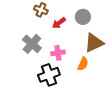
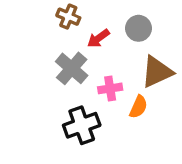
gray cross: (32, 44) -> (72, 68), moved
pink cross: (58, 53) -> (110, 88), moved

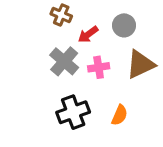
pink cross: (110, 88) -> (99, 67), moved
orange semicircle: (139, 107) -> (120, 115), moved

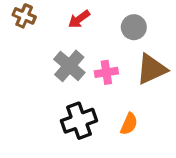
brown cross: (61, 15) -> (24, 16), moved
red arrow: (88, 34) -> (79, 19), moved

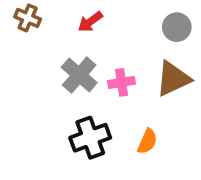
gray circle: (134, 27) -> (177, 27), moved

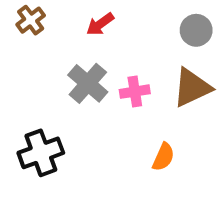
brown cross: (28, 18) -> (31, 20), turned 30
black cross: (90, 138) -> (41, 153), moved

